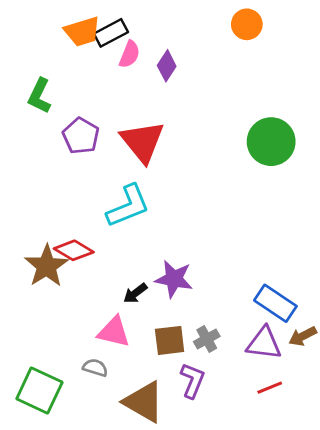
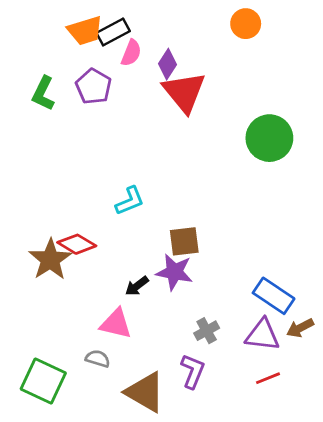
purple pentagon: (81, 136) -> (94, 86), moved
red triangle: (142, 142) -> (184, 92), moved
cyan L-shape: (128, 206) -> (130, 201), size x0.7
brown square: (170, 340) -> (184, 241), moved

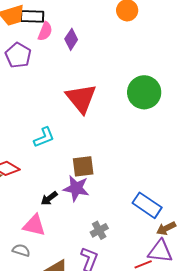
black rectangle: (113, 32) -> (32, 16), turned 30
red triangle: (184, 92) -> (81, 98), moved
purple triangle: (262, 335) -> (160, 251), moved

